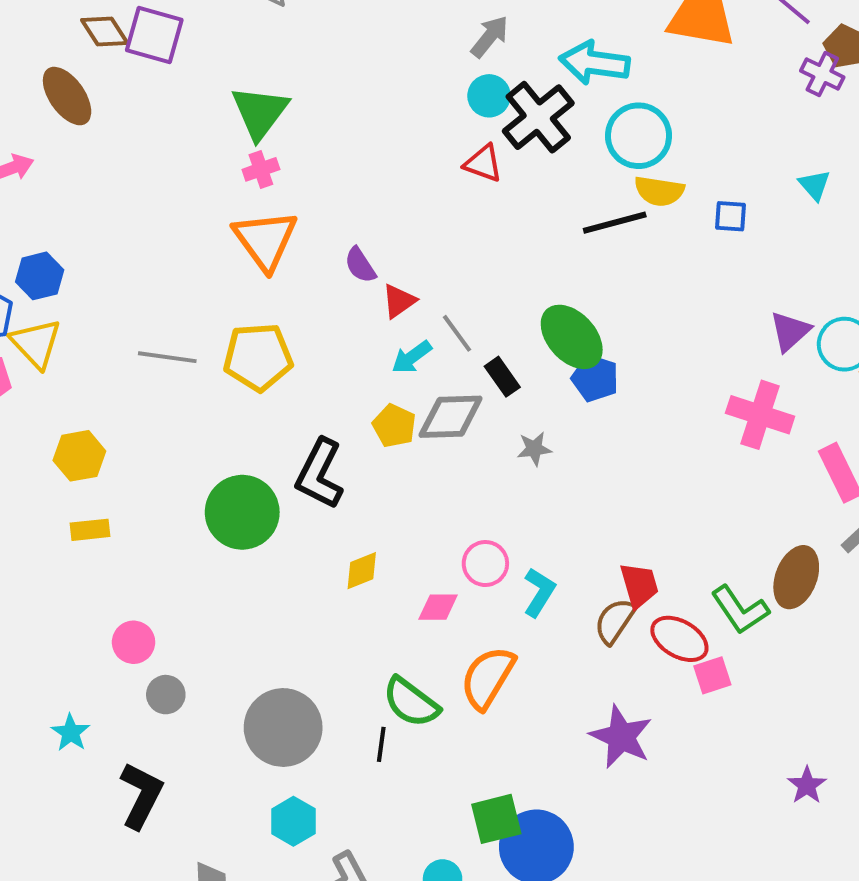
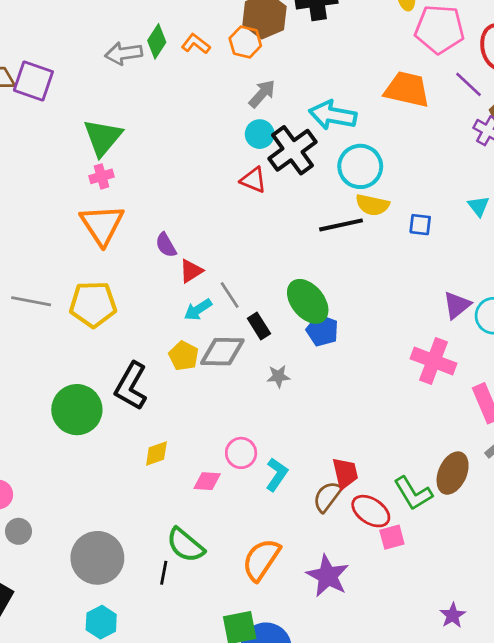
orange semicircle: (488, 678) -> (261, 560), moved

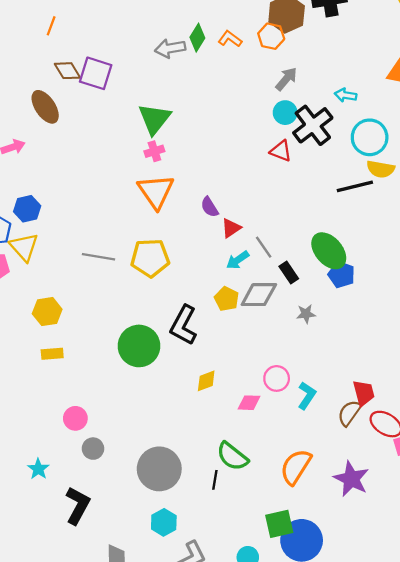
cyan arrow: (333, 115) -> (346, 95), size x0.6

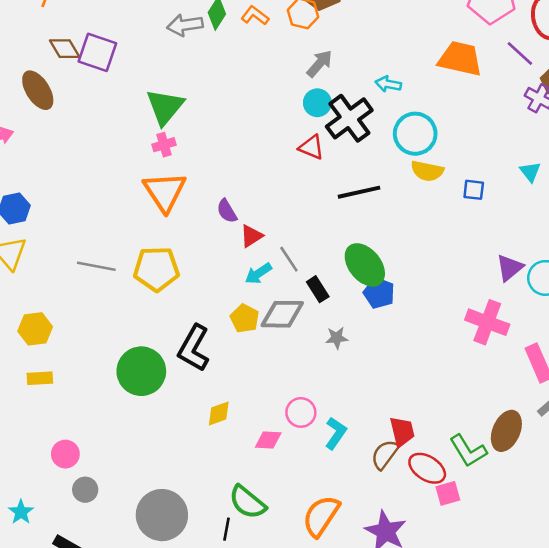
black line: (355, 186) -> (359, 192), moved

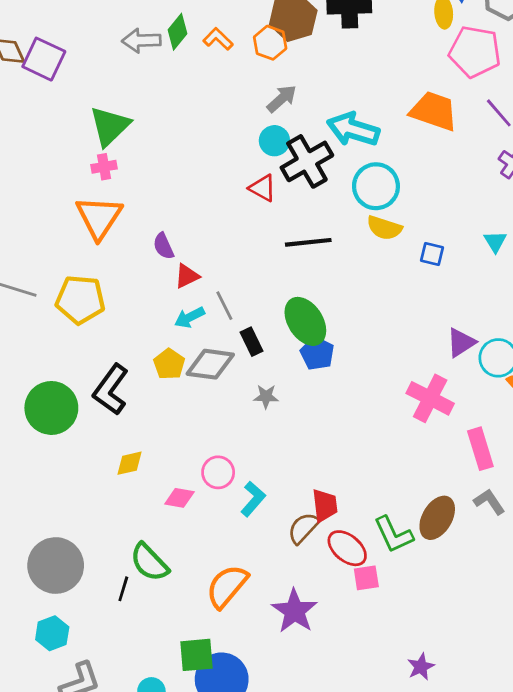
cyan arrow: (388, 84) -> (353, 129), size x1.8

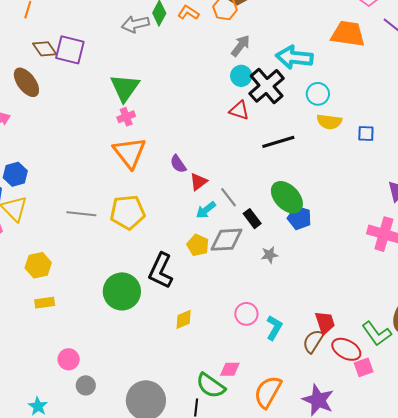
cyan circle: (376, 186) -> (318, 94), size x0.7
pink diamond: (179, 498) -> (230, 369), moved

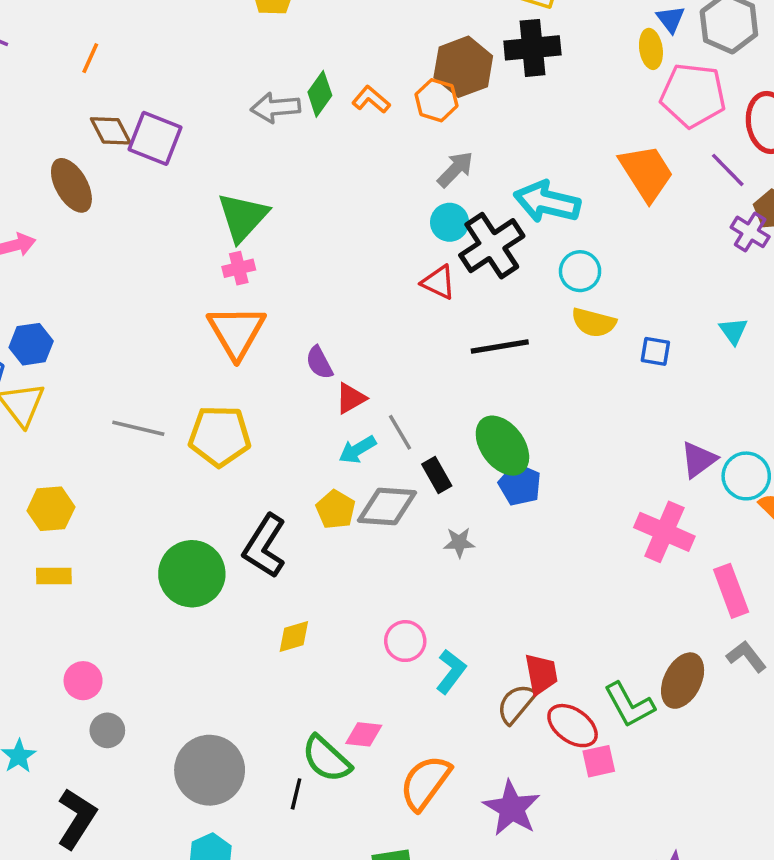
orange trapezoid: (348, 34) -> (646, 173), turned 42

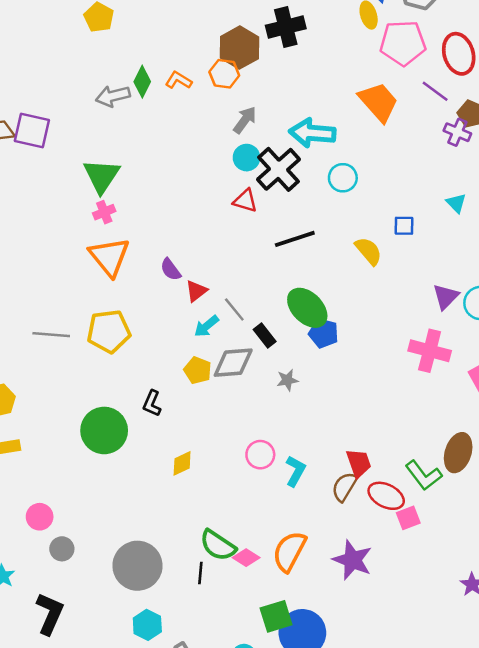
yellow semicircle: (594, 323) -> (368, 251), moved, turned -136
black L-shape: (265, 546) -> (152, 403), size x0.6
pink diamond: (364, 734) -> (246, 558), moved, turned 35

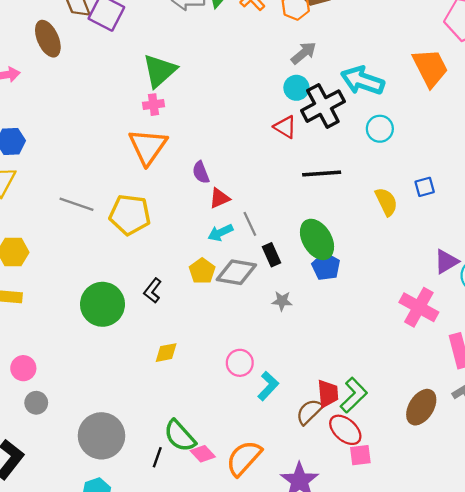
blue square: (404, 226) -> (425, 187), turned -30
green L-shape: (424, 475) -> (354, 395), moved, turned -111

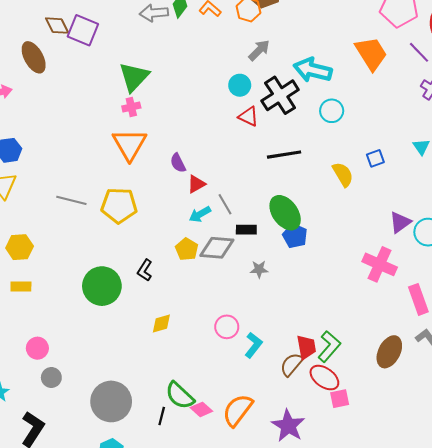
cyan circle: (296, 88) -> (240, 85), moved
black rectangle: (271, 255) -> (246, 230), turned -60

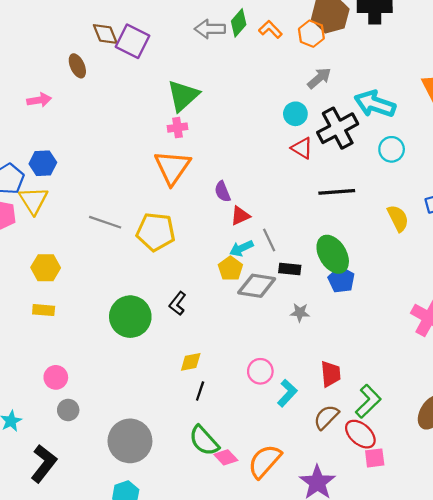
brown ellipse: (34, 57) -> (77, 66), size x0.7
yellow pentagon: (187, 249) -> (230, 269), moved
red trapezoid: (306, 347) -> (331, 374), moved
black line: (162, 416) -> (200, 391), moved

